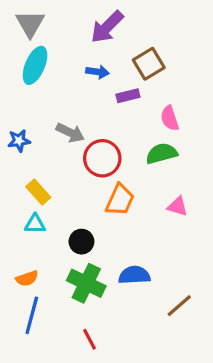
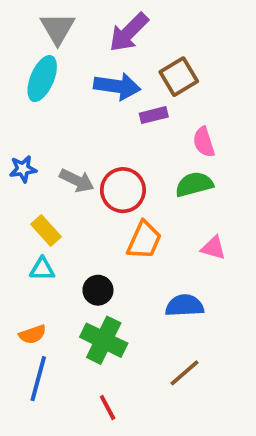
gray triangle: (30, 24) -> (58, 29), moved
blue arrow: (97, 72) -> (117, 86), size x1.6
gray arrow: (70, 133) -> (77, 180), moved
blue semicircle: (134, 275) -> (185, 306), moved
brown line: (179, 306) -> (185, 373), moved

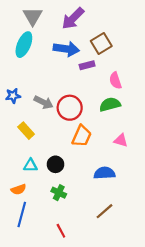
cyan triangle: (42, 269) -> (30, 165), moved
green cross: (104, 340) -> (59, 193), size x0.6

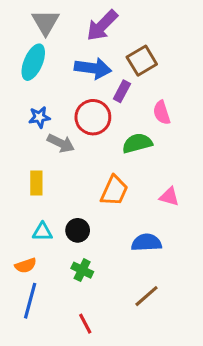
purple rectangle: (87, 65) -> (122, 91), turned -48
blue star: (13, 96) -> (39, 117), moved
green semicircle: (110, 104) -> (137, 143), moved
red circle: (70, 108) -> (93, 117), moved
yellow rectangle: (26, 131) -> (36, 183), turned 42

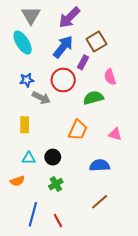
cyan ellipse: (33, 62) -> (23, 43), turned -55
blue arrow: (93, 68) -> (63, 47), turned -60
green cross: (82, 270) -> (56, 184), turned 32
blue line: (30, 301) -> (33, 214), moved

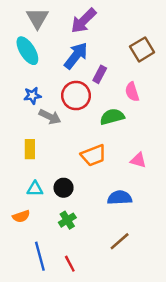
brown square: (96, 41) -> (142, 49), moved
orange trapezoid: (78, 130) -> (93, 155), turned 45
blue line: (33, 214) -> (40, 256), turned -30

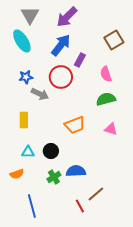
green semicircle: (112, 117) -> (106, 99), moved
blue semicircle: (120, 198) -> (76, 171), moved
red line: (70, 264) -> (80, 206), moved

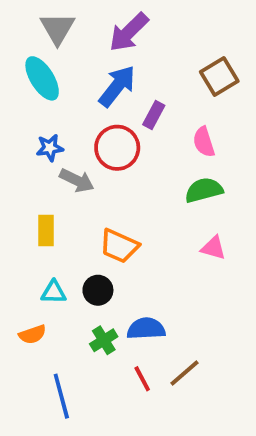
orange trapezoid: (75, 125) -> (119, 246), moved, turned 45
red line: (80, 206) -> (142, 379), moved

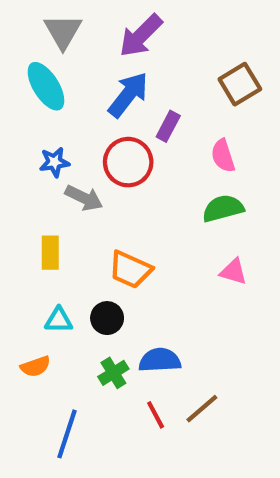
blue line: (61, 396) -> (67, 434), turned 33

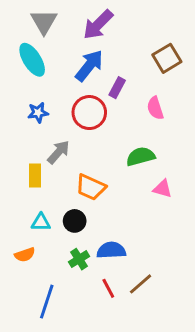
gray arrow: (84, 198) -> (58, 152), moved, turned -75
green semicircle: (223, 208) -> (141, 156), moved

